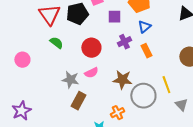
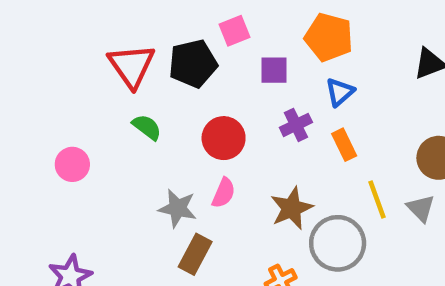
pink semicircle: (91, 73) -> (224, 193), turned -40
brown star: (122, 80) -> (292, 208), turned -30
yellow line: (166, 85) -> (377, 199), moved
gray triangle: (181, 105) -> (421, 208), moved

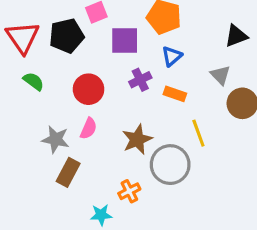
purple square: (274, 70) -> (125, 41), size x1.4
orange rectangle: (344, 145) -> (175, 94), turned -45
gray triangle: (421, 208) -> (220, 75), moved

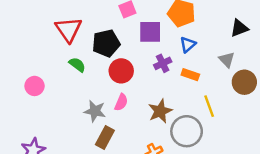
black pentagon: (67, 36) -> (106, 43), moved

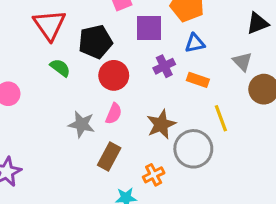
blue triangle: (188, 45) -> (195, 43), turned 30
brown rectangle: (105, 137) -> (109, 156), moved

